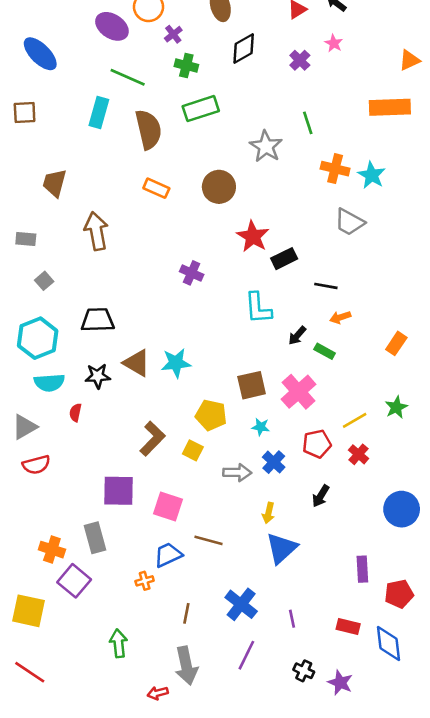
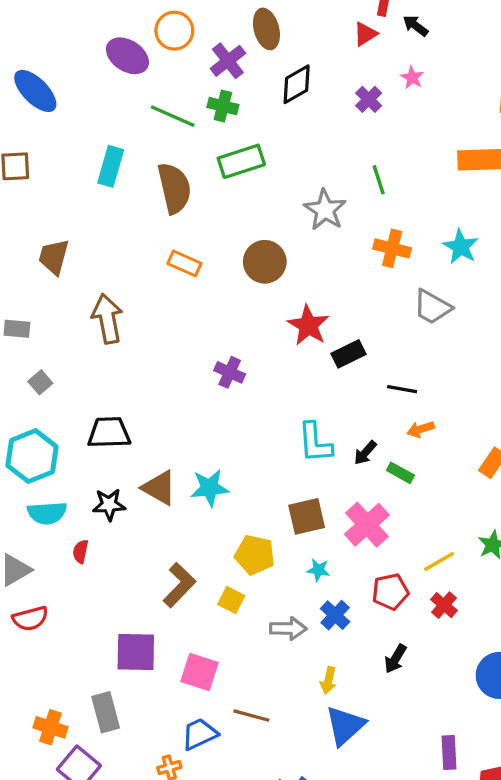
purple cross: (173, 34) -> (228, 61), moved, size x1.5
green line: (128, 77) -> (173, 116), moved
orange cross: (335, 169) -> (392, 248), moved
cyan L-shape: (258, 308) -> (315, 443), moved

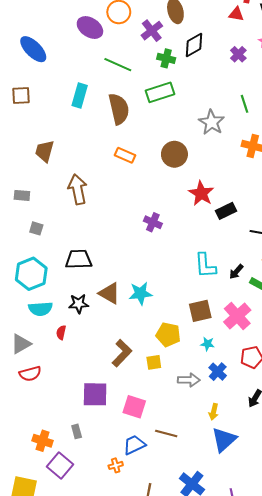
red triangle: (365, 34) -> (236, 14), turned 42
green cross: (223, 106) -> (166, 58), moved
gray square: (40, 382) -> (36, 228), turned -32
yellow square: (231, 600) -> (154, 362), turned -35
gray rectangle: (106, 712) -> (77, 431), size x0.6

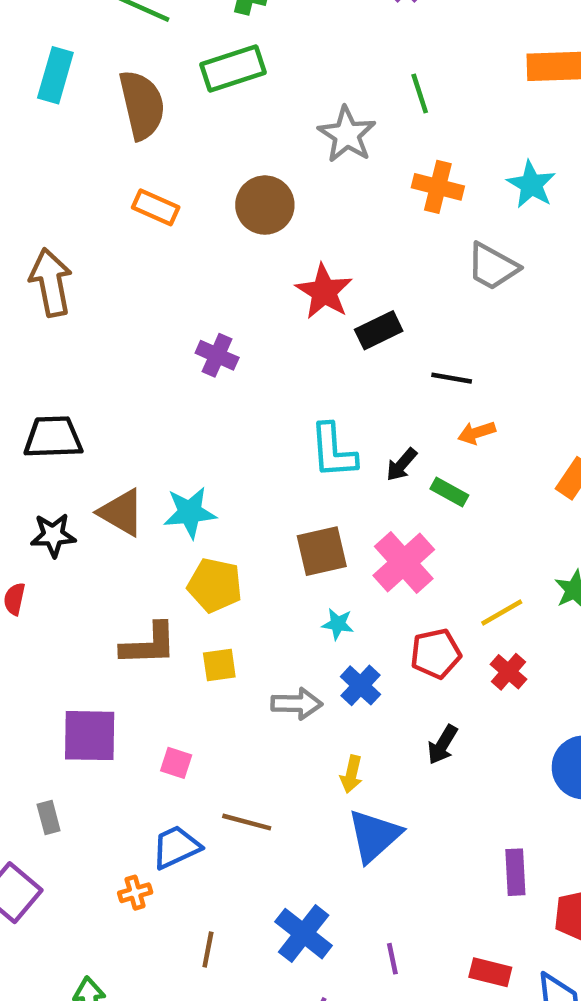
yellow pentagon: (168, 335) -> (215, 585), moved
brown L-shape: (122, 353) -> (149, 644), turned 44
pink square: (134, 407) -> (176, 763), size x0.6

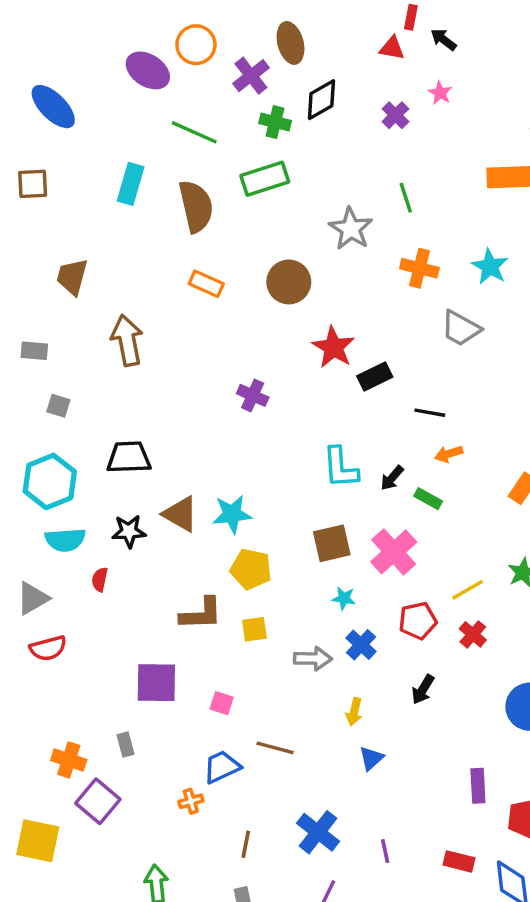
blue triangle: (374, 836) -> (371, 758), size x0.6

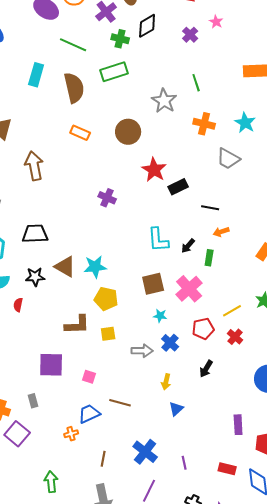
green rectangle: (428, 499) -> (209, 258), turned 70

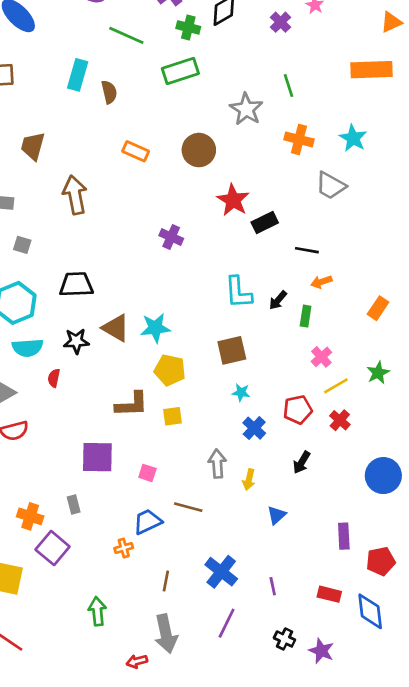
brown semicircle: (74, 88) -> (109, 92), moved, size x0.6
pink cross: (189, 289) -> (321, 357), moved, size x0.6
gray arrow: (142, 351) -> (217, 464), moved, turned -95
blue triangle: (176, 409) -> (277, 515), moved

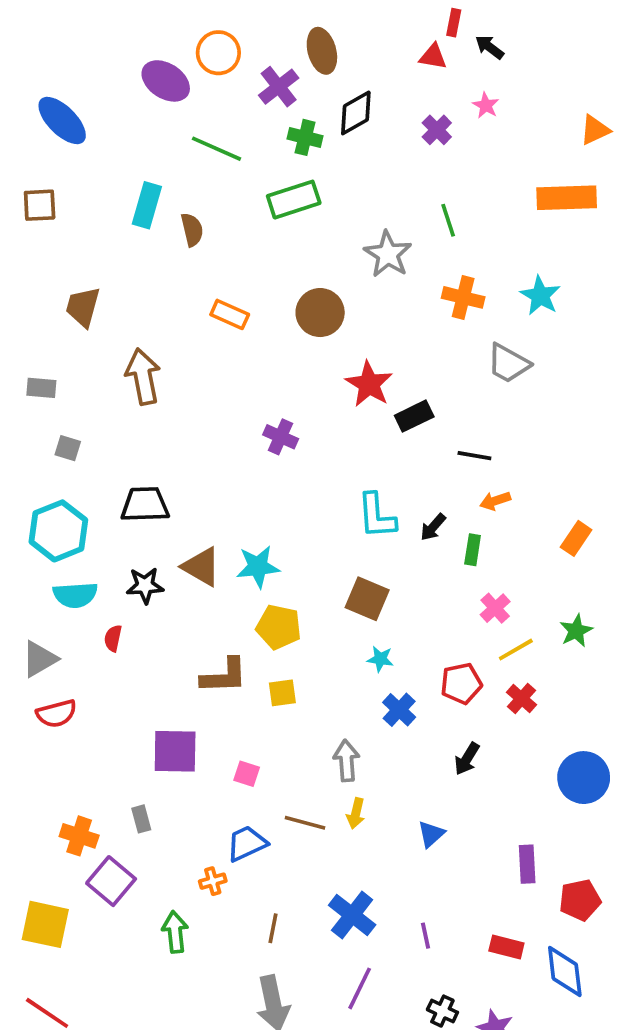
brown square: (232, 350) -> (367, 599), turned 36
yellow arrow: (249, 479) -> (356, 813), moved
green arrow: (97, 611) -> (175, 932), moved

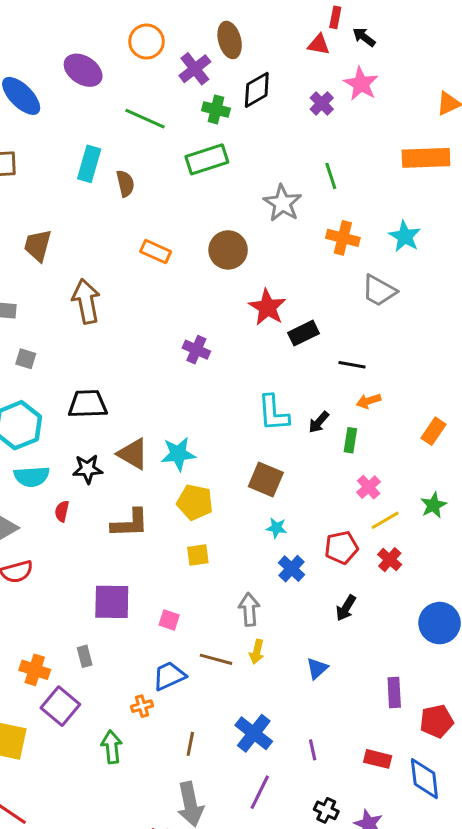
purple ellipse: (166, 81) -> (83, 70), moved
pink star: (486, 105) -> (361, 84), size x1.6
brown L-shape: (224, 676) -> (130, 523), moved

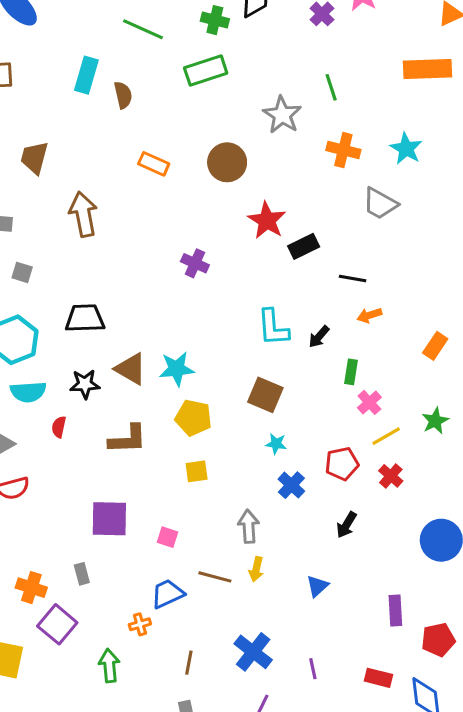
green rectangle: (350, 440) -> (351, 372), moved

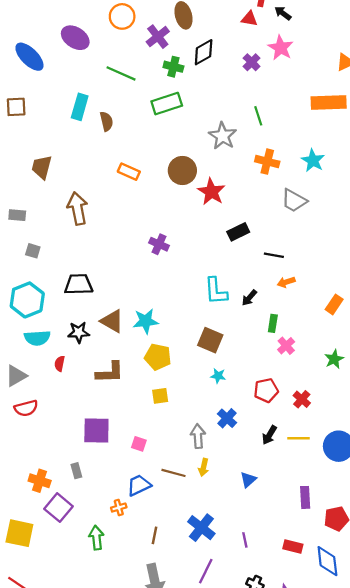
red star: (267, 220) -> (211, 192), moved
yellow line: (386, 436) -> (298, 438), moved, turned 30
blue cross: (291, 485) -> (227, 418), moved

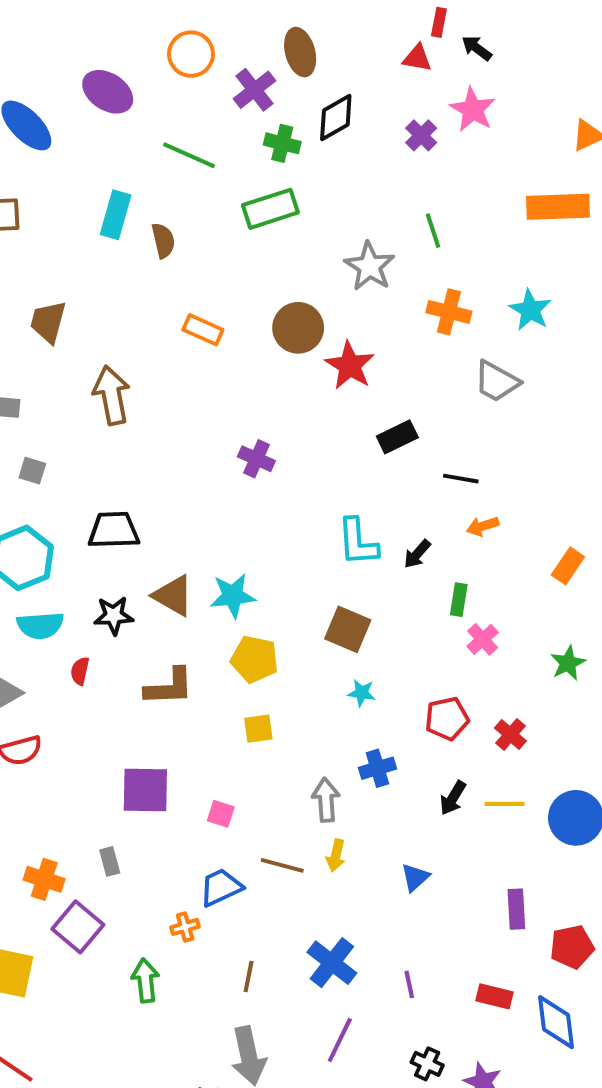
blue cross: (227, 418) -> (377, 768), turned 30

